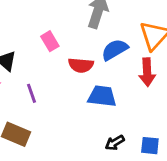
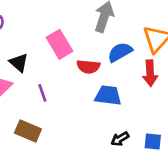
pink rectangle: (50, 41) -> (60, 44), size x1.5

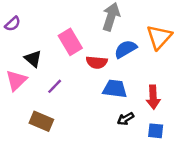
red arrow: (150, 73) -> (153, 97), moved
purple line: (42, 93) -> (55, 86), turned 63
black arrow: (120, 139) -> (126, 119), moved

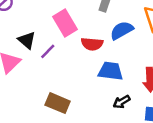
purple line: (55, 86) -> (48, 51), moved
brown rectangle: (41, 121) -> (58, 103), moved

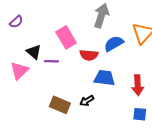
purple line: (48, 51) -> (51, 61), turned 48
black arrow: (122, 102) -> (87, 101), moved

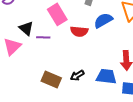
blue trapezoid: (104, 78) -> (106, 76), moved

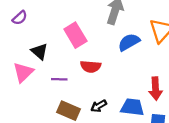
red semicircle: (79, 31) -> (91, 67), moved
purple line: (43, 37) -> (59, 79), moved

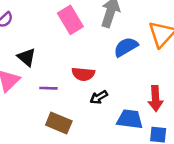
pink rectangle: (75, 35) -> (70, 20), moved
black arrow: (99, 106) -> (99, 97), moved

